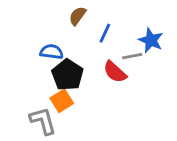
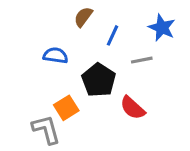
blue star: (151, 40) -> (162, 28), moved
red semicircle: (115, 72) -> (133, 108), moved
black pentagon: (67, 75) -> (99, 80), moved

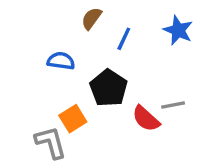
gray line: (142, 60) -> (173, 105), moved

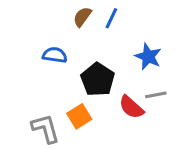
blue star: (178, 30) -> (148, 57), moved
blue line: (124, 39) -> (111, 18), moved
orange square: (73, 119) -> (79, 116), moved

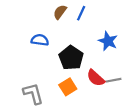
gray line: (156, 95) -> (114, 80), moved
orange square: (79, 116) -> (68, 87), moved

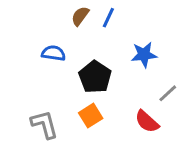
blue star: (108, 41) -> (144, 55), turned -30
red semicircle: (96, 78) -> (147, 121), moved
gray line: (114, 80) -> (168, 93), moved, turned -32

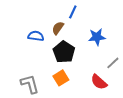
brown semicircle: (80, 16) -> (58, 28), moved

